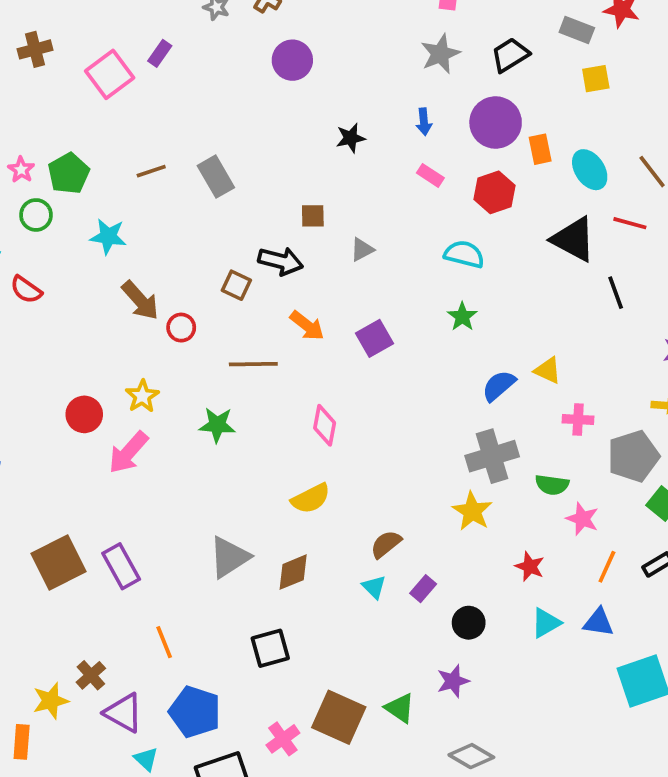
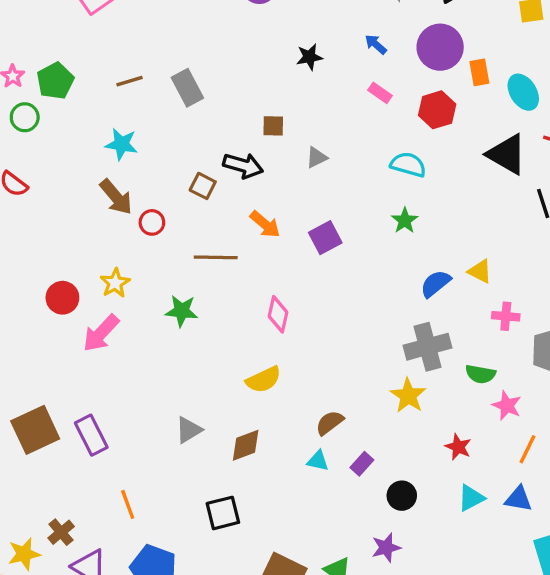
blue arrow: (424, 122) -> (376, 44), turned 135
cyan star: (108, 236) -> (121, 144), moved
gray triangle: (229, 557) -> (189, 430), size x0.7
cyan triangle: (374, 587) -> (318, 461), turned -35

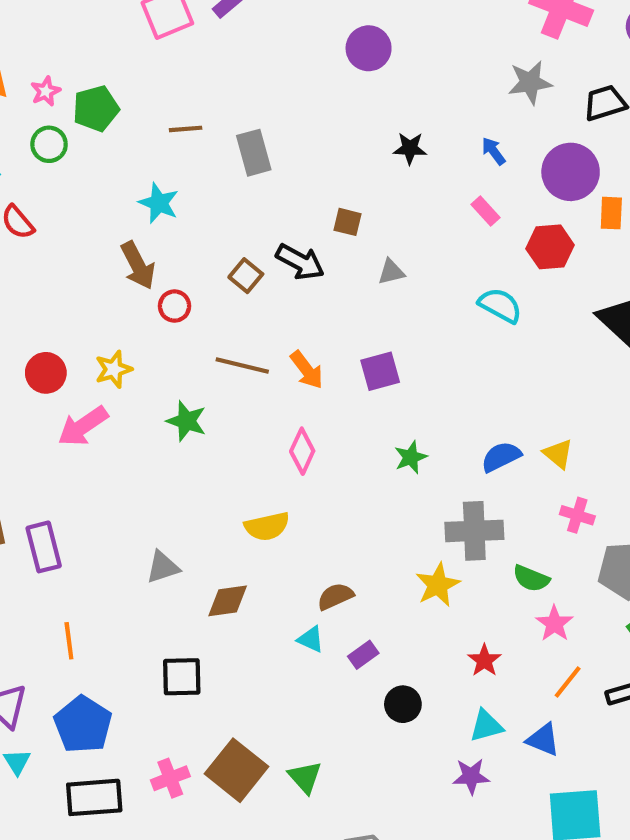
green star: (405, 221) -> (411, 457), moved
orange arrow: (265, 224) -> (307, 370), moved
purple star: (386, 548) -> (471, 776), moved

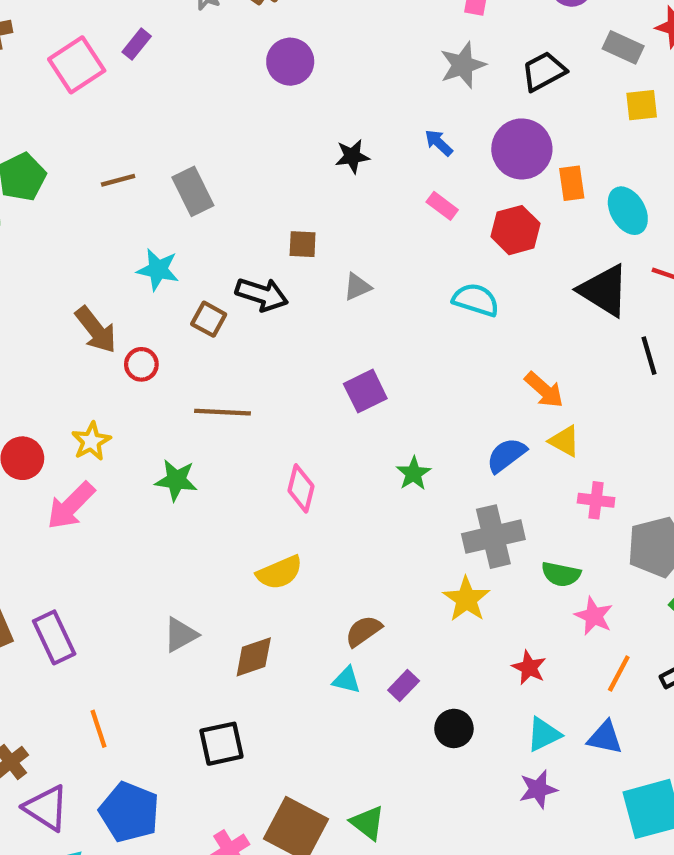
cyan star: (159, 203) -> (158, 270), moved
orange arrow: (307, 370) -> (544, 390), moved

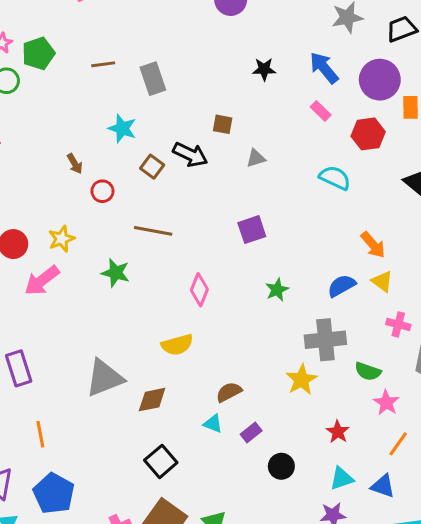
blue arrow: (439, 143) -> (324, 68), size x1.6
brown arrow: (96, 330) -> (75, 164), size x0.6
gray triangle: (180, 635) -> (104, 378), size x1.6
black square: (221, 744) -> (161, 461), moved, turned -36

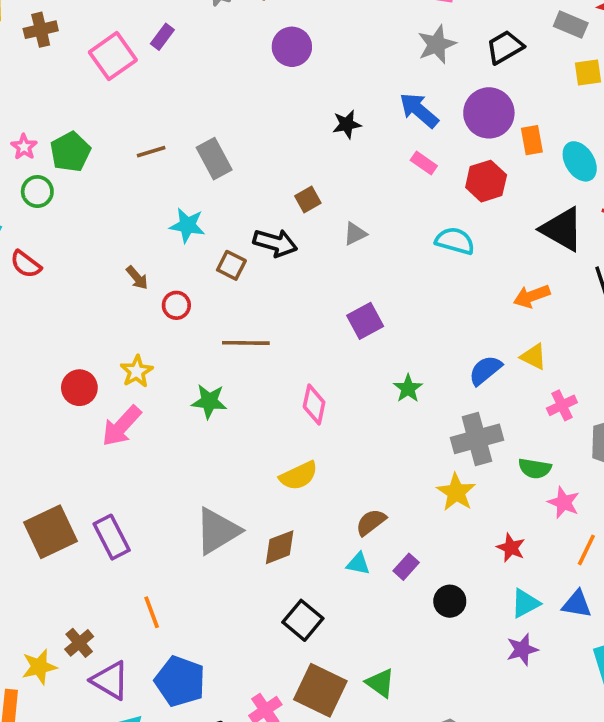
brown square: (223, 124) -> (308, 199), turned -30
orange arrow: (373, 245) -> (532, 296), moved, turned 120
pink cross: (398, 324) -> (562, 405), turned -30

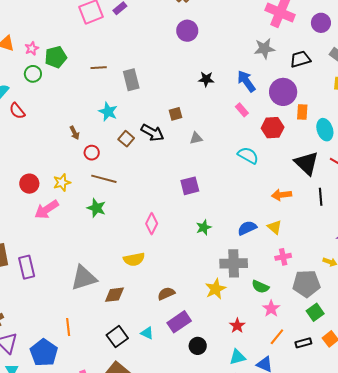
brown line: (246, 343) -> (104, 179), moved
cyan triangle: (358, 564) -> (147, 333), moved
purple rectangle: (406, 567) -> (179, 322), size x1.6
orange line: (152, 612) -> (68, 327), moved

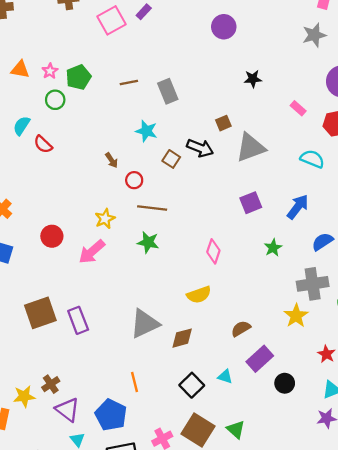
blue arrow: (246, 81) -> (298, 207), moved, turned 80
gray triangle: (196, 138) -> (251, 148), size x2.0
red circle: (29, 184) -> (52, 236), moved

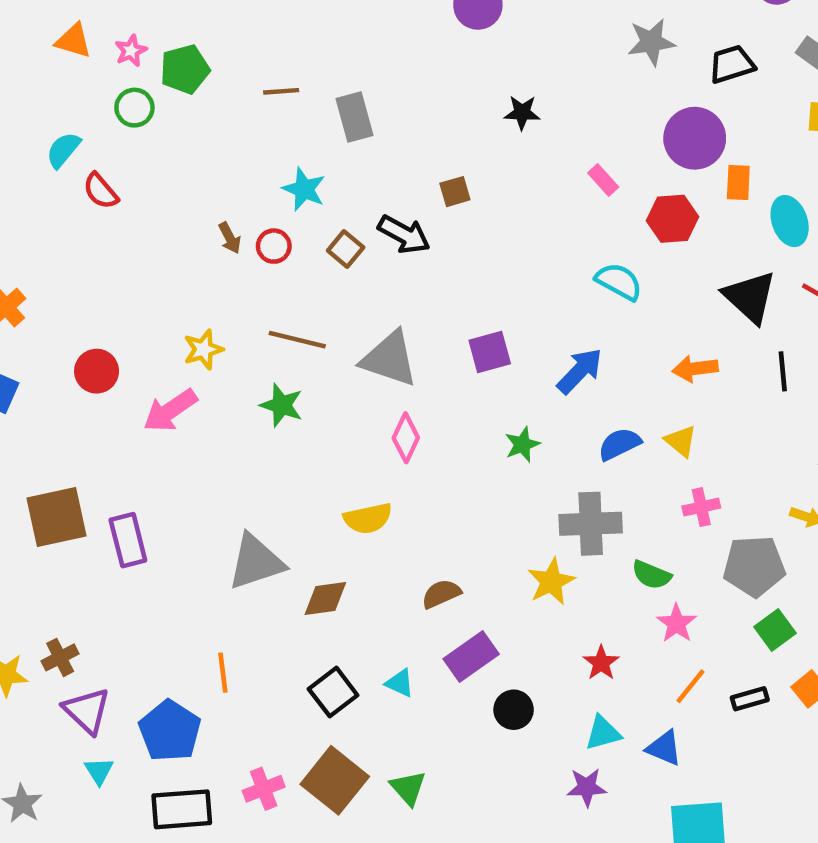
gray triangle: (251, 148) -> (389, 359), moved, turned 32
red circle: (134, 180) -> (274, 246), moved

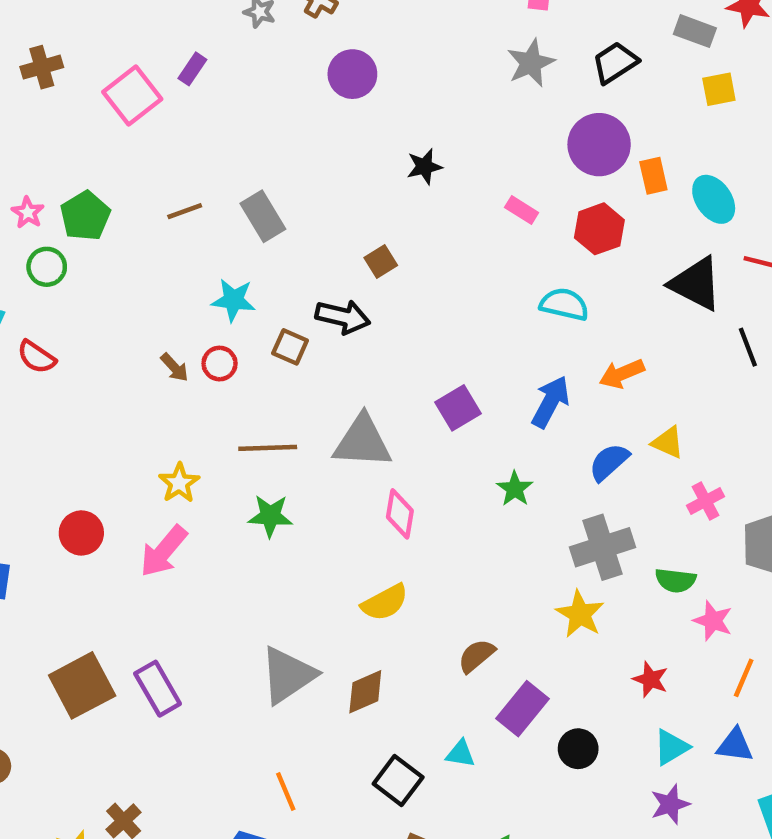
orange arrow: (695, 369) -> (622, 374), moved

